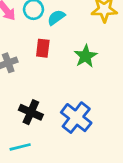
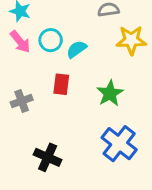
blue cross: (76, 118) -> (119, 144), moved

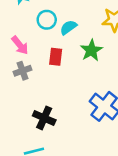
pink arrow: (20, 42) -> (20, 45), moved
green star: (110, 93) -> (91, 50), moved

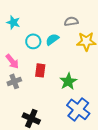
cyan semicircle: (68, 27) -> (52, 39), moved
green star: (91, 50) -> (68, 81), moved

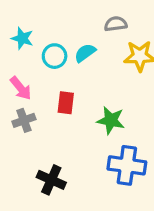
cyan star: (13, 22) -> (22, 38), moved
green star: (68, 81) -> (111, 120), turned -30
blue cross: (78, 109) -> (127, 165), turned -30

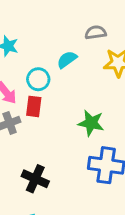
cyan circle: (55, 56) -> (38, 79), moved
red rectangle: (66, 103) -> (34, 106), moved

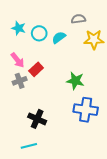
cyan circle: (38, 79) -> (39, 33), moved
red rectangle: (34, 106) -> (36, 69), turned 40

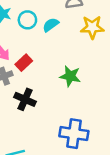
blue cross: (86, 110) -> (74, 134), moved
black cross: (37, 119) -> (25, 99), moved

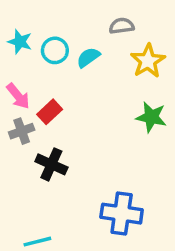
yellow star: (92, 27) -> (148, 61), turned -30
green star: (70, 76) -> (151, 117), moved

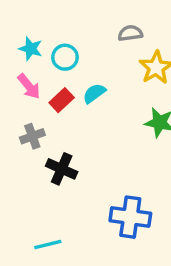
cyan semicircle: (88, 57) -> (94, 93), moved
pink arrow: (18, 96) -> (29, 86), moved
red rectangle: (50, 112) -> (62, 100), moved

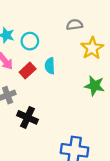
cyan semicircle: (94, 93) -> (50, 66), turned -56

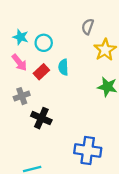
gray semicircle: (75, 25) -> (88, 27), turned -63

